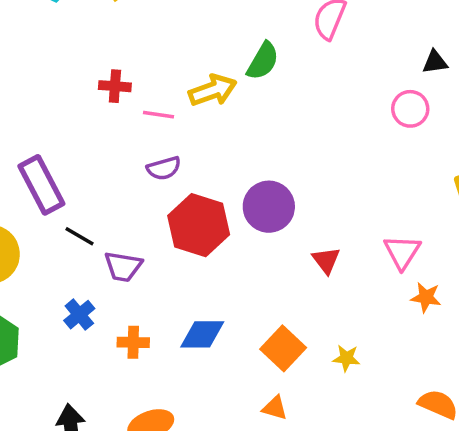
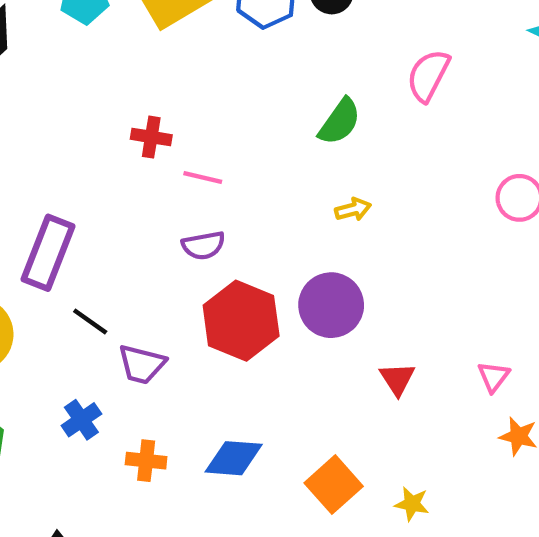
yellow arrow: (213, 90) -> (353, 209), moved, size x0.6
purple rectangle: (41, 185) -> (48, 253), turned 44
pink triangle: (402, 252) -> (494, 377), size x0.7

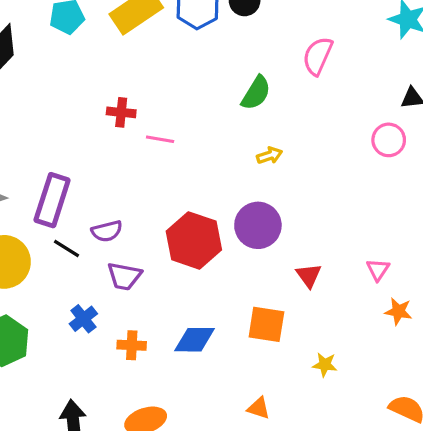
purple semicircle: (203, 245) -> (107, 231), moved
black line: (90, 322) -> (67, 248), moved
orange square: (334, 485) -> (266, 324), moved, turned -36

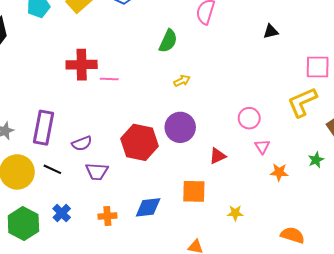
red cross: (121, 112) -> (82, 65), size x1.6
pink circle: (389, 140) -> (249, 118), moved
black line: (67, 248) -> (52, 169), moved
red triangle: (309, 275) -> (217, 156), turned 48
blue cross: (83, 319) -> (62, 213), moved

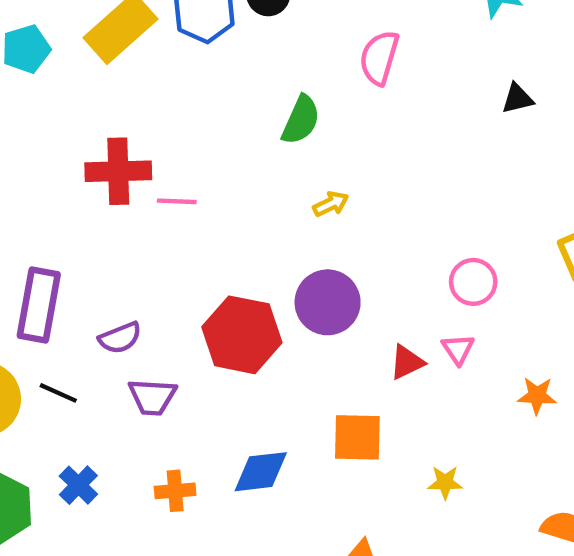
pink triangle: (262, 147) -> (458, 349), moved

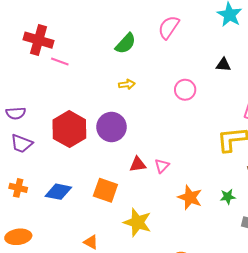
pink circle: (473, 282) -> (185, 90), moved
orange star: (537, 396) -> (190, 197), size x1.4
yellow star: (445, 483) -> (137, 222), size x1.8

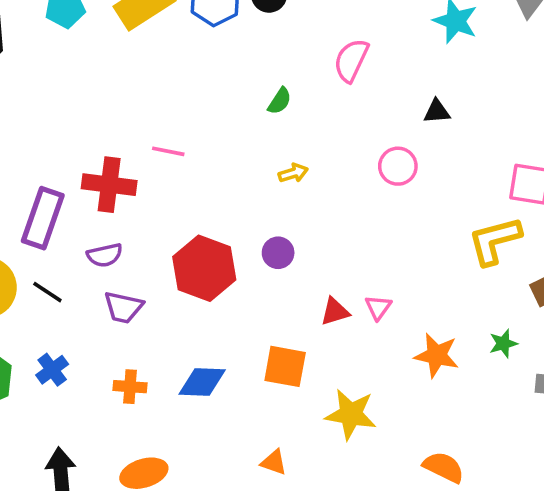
red cross: (38, 40) -> (109, 185), moved
green semicircle: (126, 43) -> (280, 101), size x0.7
black triangle: (223, 65) -> (437, 111), moved
purple circle: (112, 127) -> (278, 253), size x0.6

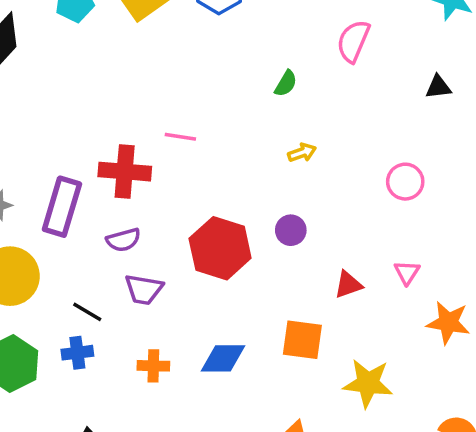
pink circle: (398, 166) -> (405, 182), moved
black line: (47, 292) -> (87, 312), moved
pink triangle: (378, 307) -> (407, 272), moved
blue cross: (52, 370) -> (77, 353), turned 32

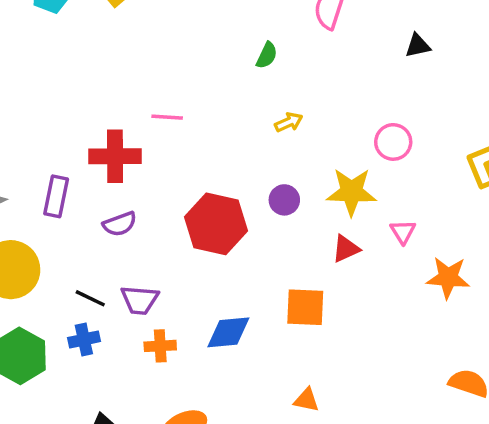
purple rectangle: (62, 207) -> (56, 196), size x0.7
purple trapezoid: (144, 289) -> (139, 300), moved
yellow star: (368, 383) -> (351, 192), moved

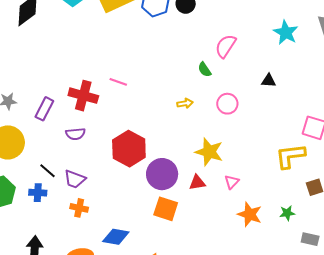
green semicircle: (267, 55) -> (204, 70), moved, turned 105
pink circle: (393, 142) -> (227, 104), moved
purple circle: (284, 200) -> (162, 174), moved, size x1.8
blue diamond: (228, 332) -> (116, 237), moved

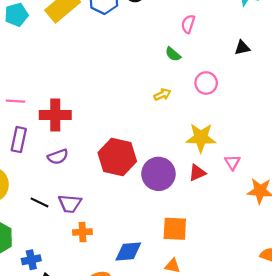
pink semicircle: (226, 46) -> (188, 24), size x0.7
pink line: (118, 82) -> (16, 101), moved
blue cross: (38, 193) -> (31, 260), moved
orange square: (166, 209) -> (175, 229), moved

